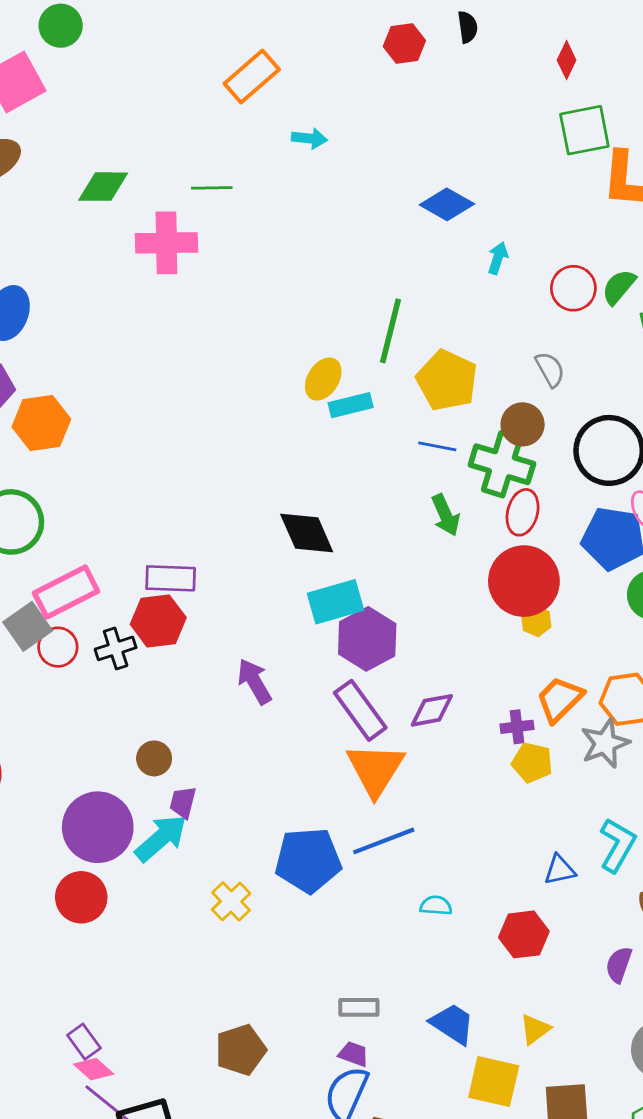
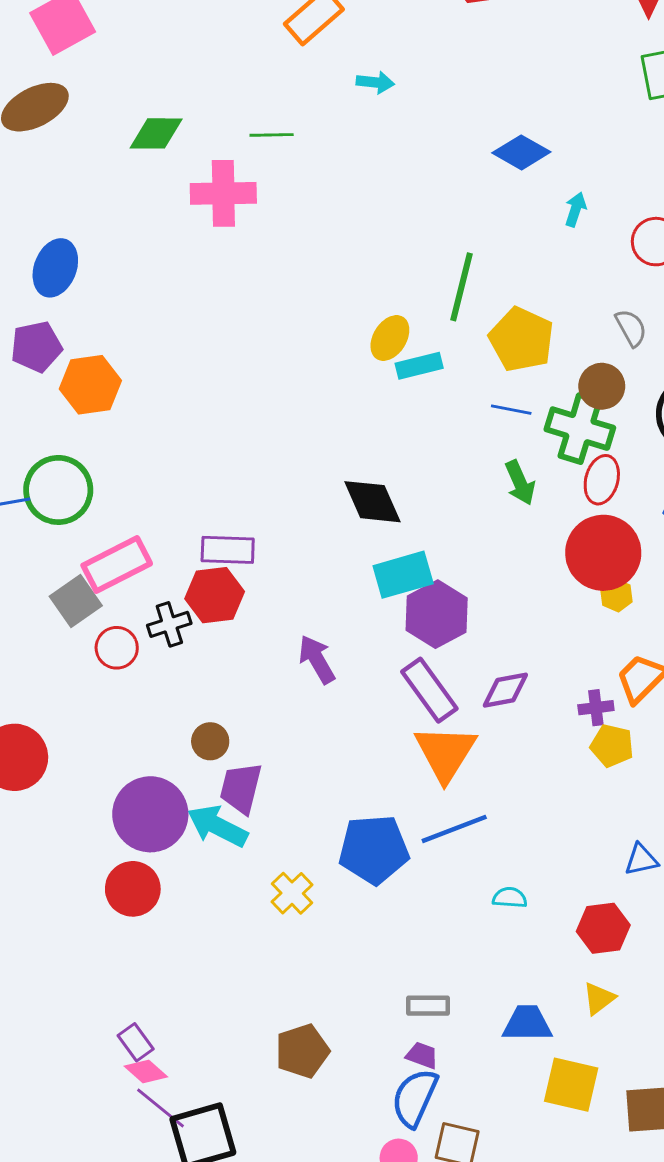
red circle: (58, 647) -> (117, 648), moved
purple trapezoid: (183, 802) -> (241, 788), size x1.5
cyan arrow: (161, 838) -> (218, 826), turned -112
blue trapezoid: (452, 1024) -> (527, 1023), turned -33
yellow triangle: (535, 1029) -> (599, 998), moved

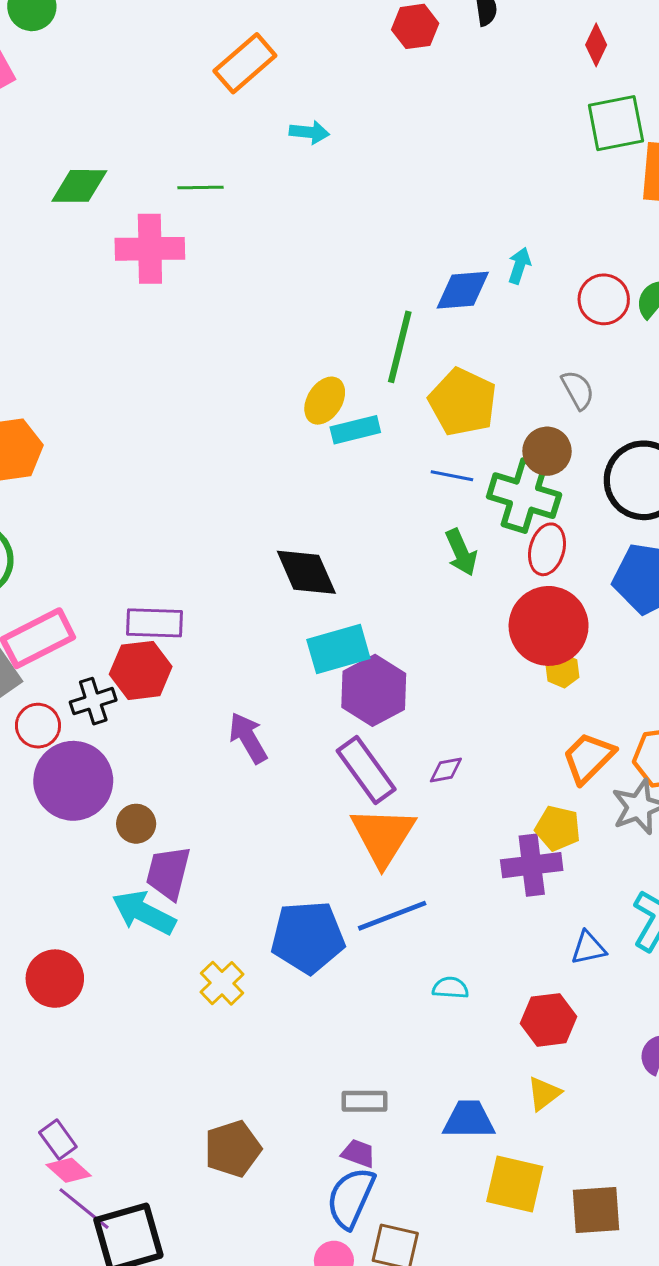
blue diamond: (521, 152) -> (463, 290), moved, turned -34
purple diamond: (505, 690) -> (446, 770), size x0.7
purple cross: (596, 708) -> (532, 865), moved, size x1.6
purple circle: (150, 814) -> (73, 781), moved

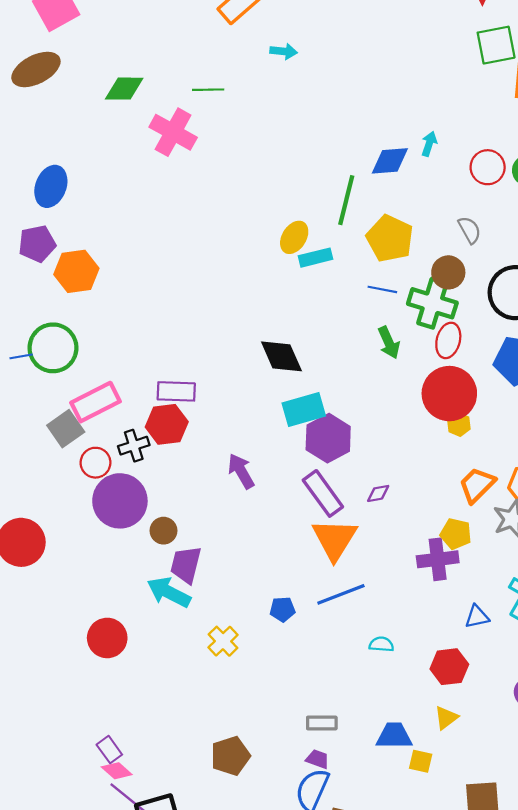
pink cross: (150, 249) -> (173, 132), turned 30
blue pentagon: (308, 937) -> (283, 609), size x0.5
yellow square: (515, 1184) -> (421, 761), moved, size x0.6

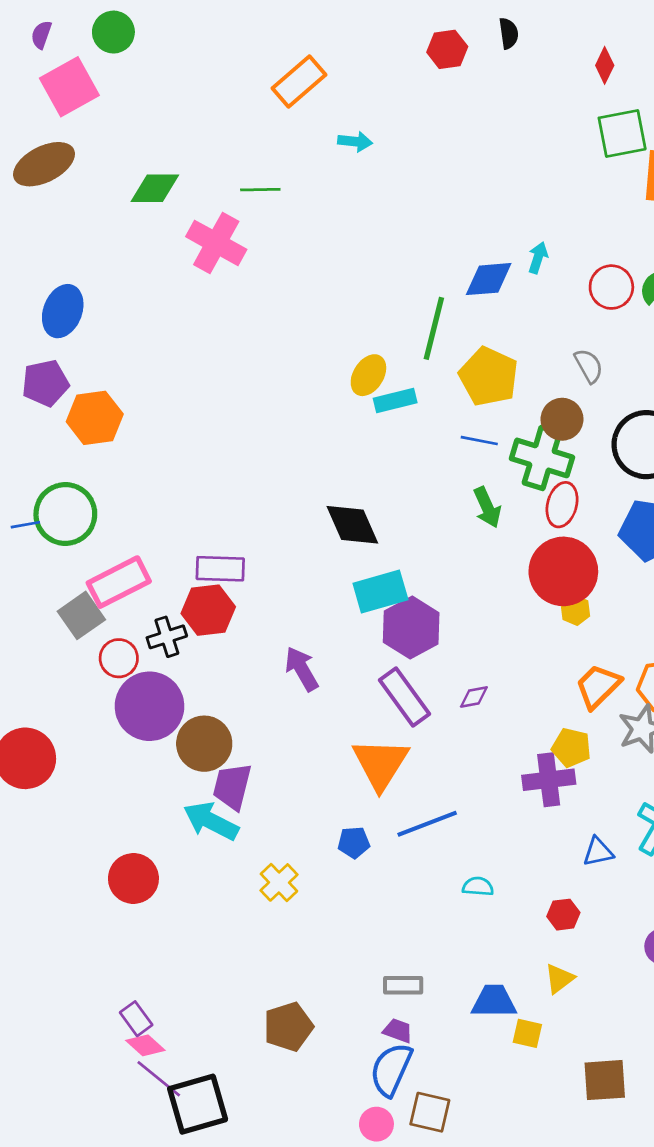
brown circle: (163, 531) -> (204, 744), size x1.6
orange triangle: (335, 539) -> (380, 764), moved
red hexagon: (449, 667) -> (563, 915), size x0.7

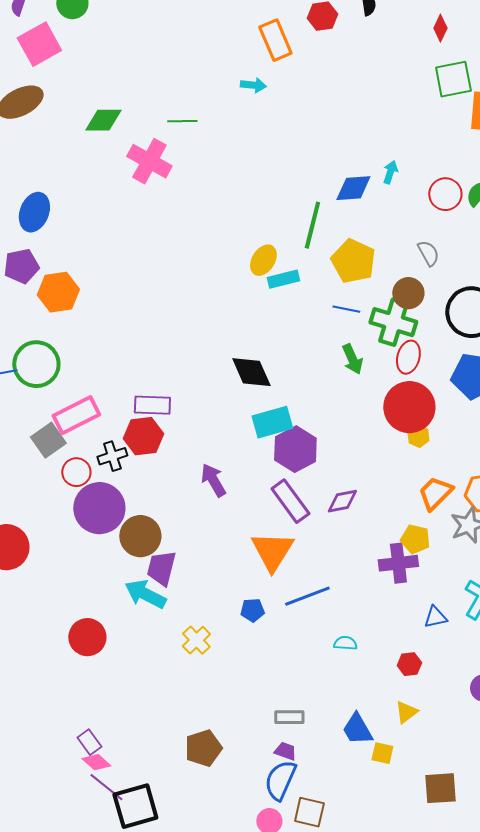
orange rectangle: (299, 81) -> (275, 40), moved, turned -72
purple diamond: (474, 697) -> (342, 501), size x1.4
blue trapezoid: (494, 1001) -> (357, 729), turned -120

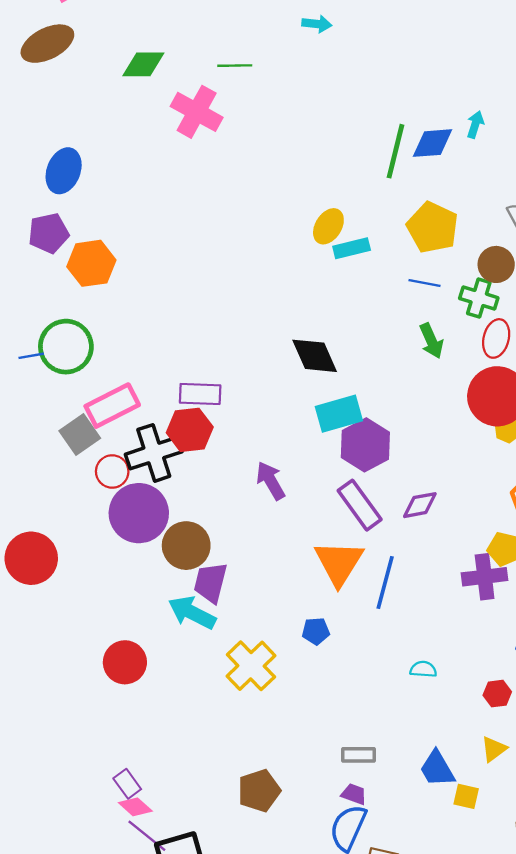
green line: (312, 225) -> (396, 151), moved
green cross: (393, 322) -> (479, 298), size x0.7
black cross: (112, 456) -> (154, 453), size x1.6
blue line: (307, 596) -> (385, 583), moved, turned -54
yellow cross: (196, 640) -> (251, 666), size x1.5

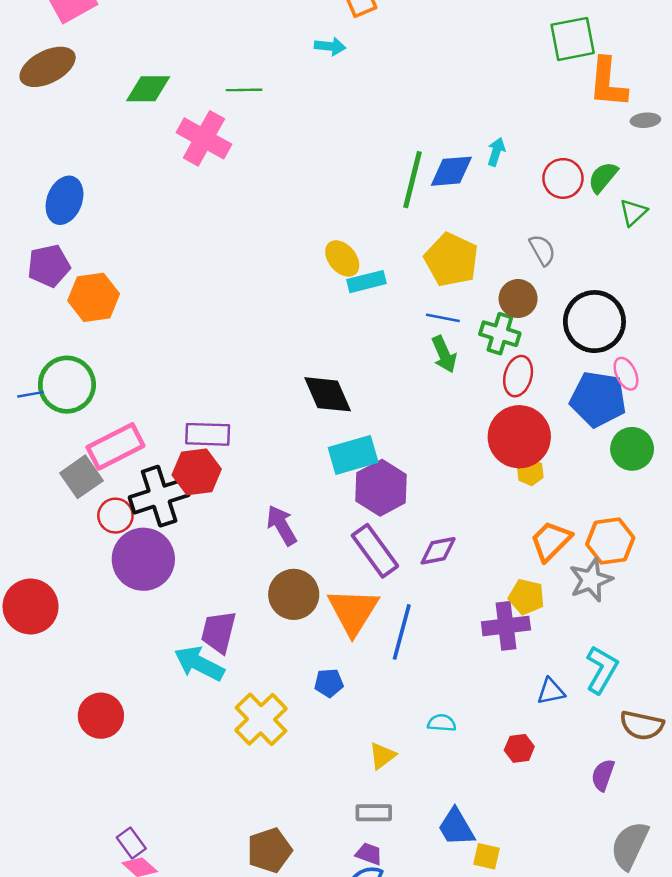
yellow ellipse: (328, 226) -> (342, 258), turned -72
green arrow: (431, 341) -> (444, 354), moved
brown circle: (186, 546) -> (294, 594), moved
red circle: (125, 662) -> (101, 716), moved
yellow triangle: (494, 749) -> (382, 756), moved

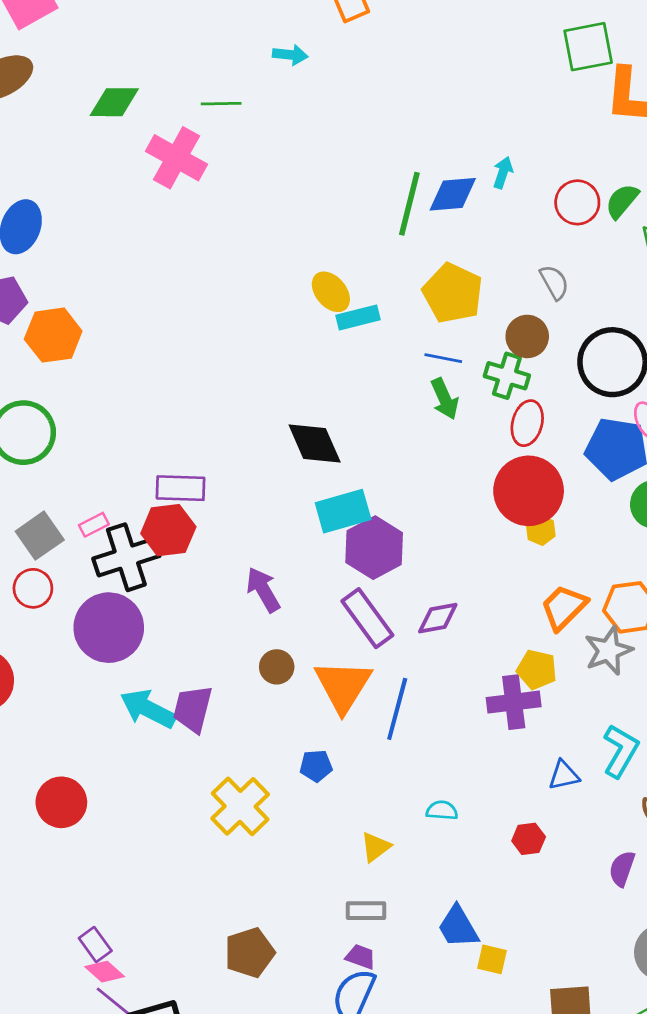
cyan arrow: (330, 46) -> (290, 55), moved
pink rectangle: (115, 446) -> (94, 525), moved, size x0.5
red circle: (115, 516) -> (33, 588), moved
brown circle: (294, 594) -> (277, 667), size x0.6
cyan arrow: (199, 664) -> (148, 709), moved

